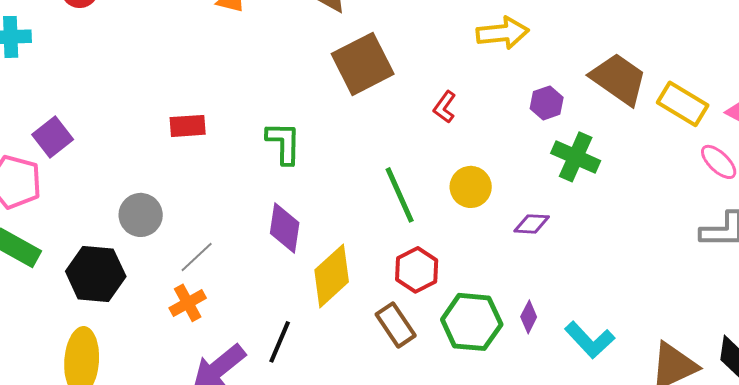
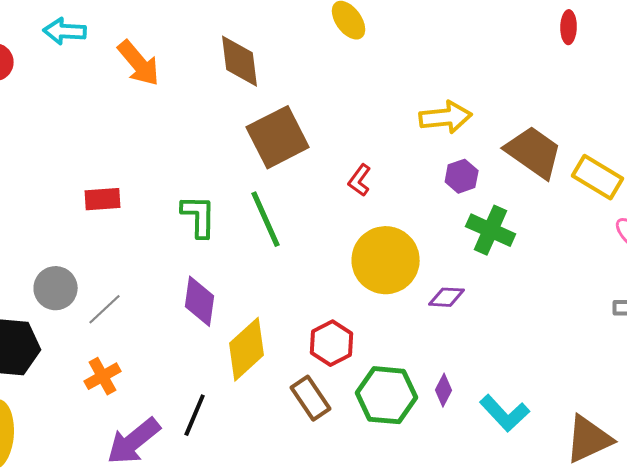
yellow arrow: (503, 33) -> (446, 117), moved
yellow circle: (471, 187) -> (386, 260), size x1.6
green line: (400, 195) -> (266, 219), moved
gray line: (197, 257) -> (105, 309), moved

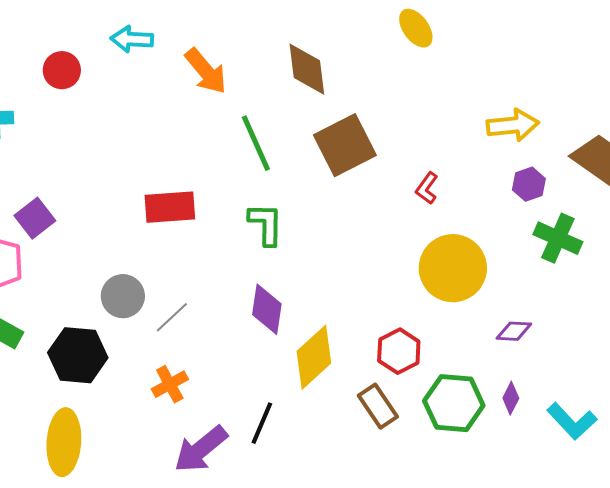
red rectangle: (103, 199) -> (170, 207), size x1.4
green line: (266, 219) -> (256, 143), moved
purple diamond: (447, 297) -> (514, 331), moved

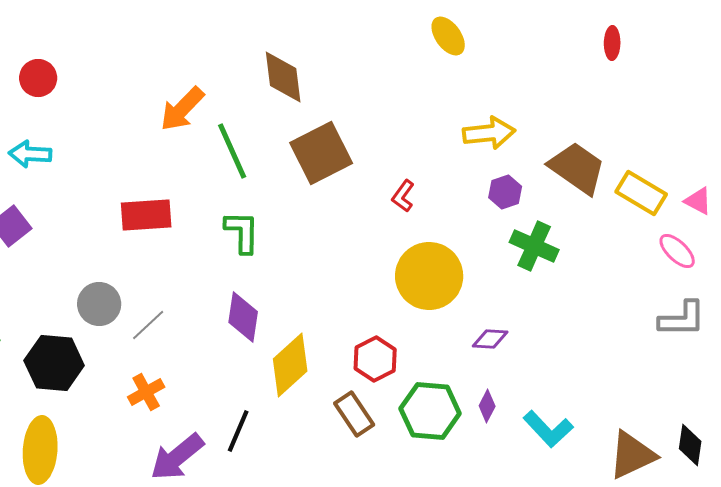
yellow ellipse: (416, 28) -> (448, 36), moved
cyan arrow: (132, 39) -> (30, 154), moved
orange arrow: (206, 71) -> (182, 109), moved, turned 84

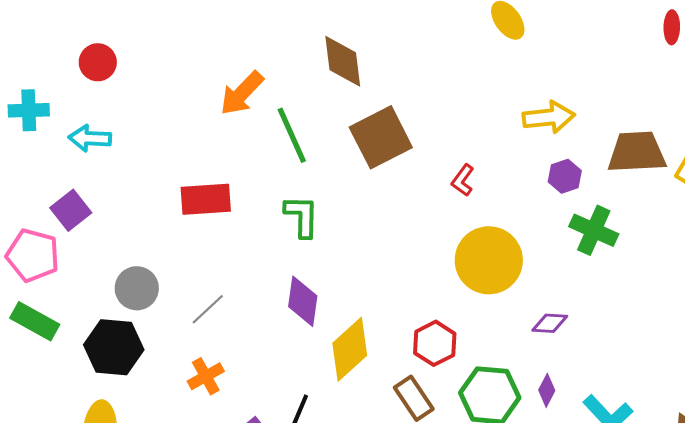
brown trapezoid: (577, 168) -> (637, 152), turned -38
gray circle: (99, 304) -> (137, 288), moved

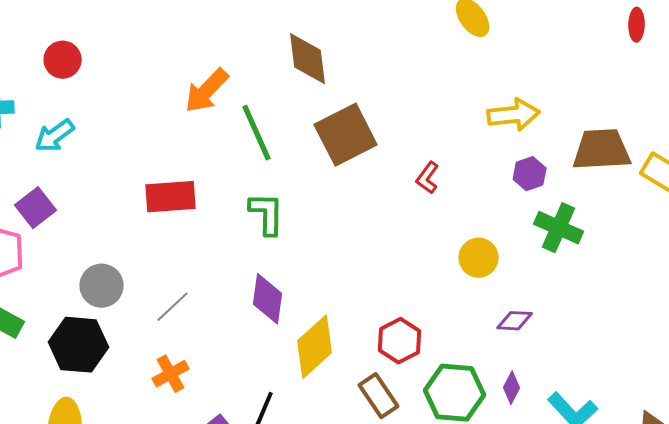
cyan arrow: (90, 138) -> (55, 136), turned -39
yellow circle: (489, 260) -> (479, 258), moved, size x0.6

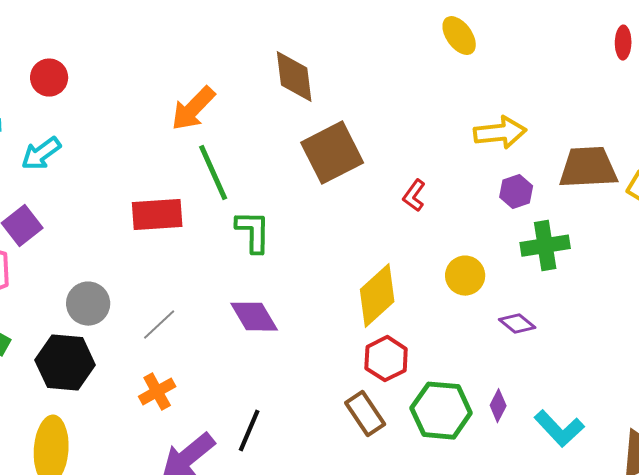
green line: (257, 133) -> (213, 173), moved
green cross: (559, 228) -> (545, 246), turned -33
purple diamond: (268, 299) -> (254, 317), turned -39
purple diamond: (515, 321) -> (517, 324), moved, turned 36
yellow diamond: (315, 347) -> (377, 296), moved

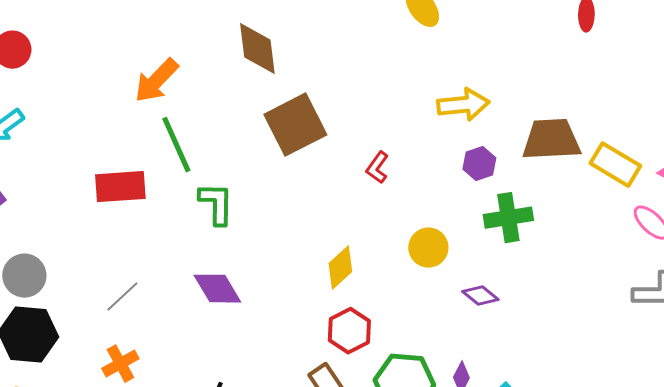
yellow diamond: (377, 296) -> (340, 268), size x0.7
gray circle: (88, 304) -> (24, 276), moved

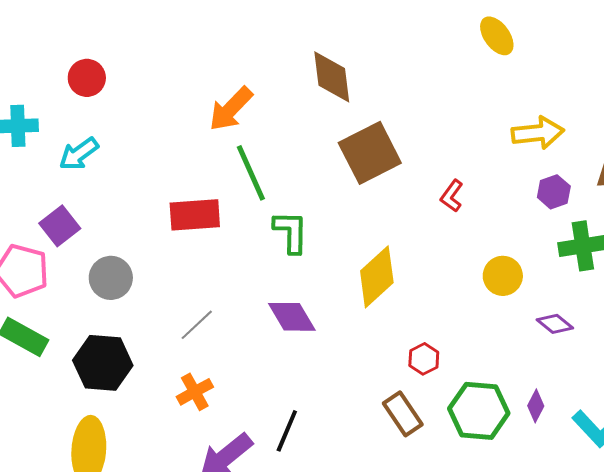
yellow diamond: (340, 268) -> (377, 277), moved, size x1.4
gray circle: (24, 276) -> (111, 278), moved
red hexagon: (349, 331) -> (424, 359), size x0.7

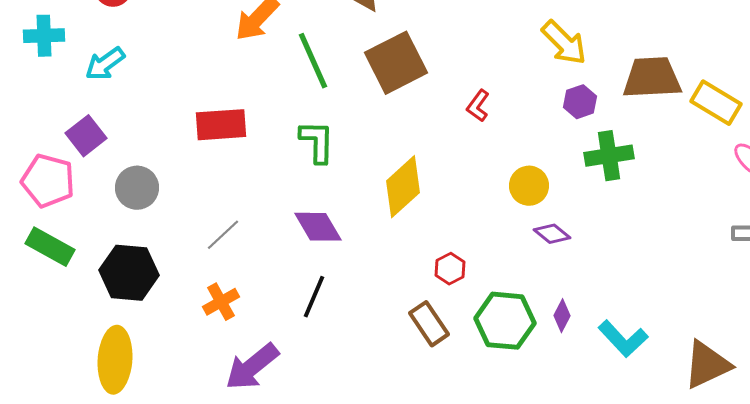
yellow arrow: (538, 133) -> (564, 43), turned 51
green line: (251, 173) -> (313, 61), moved
purple diamond: (555, 324) -> (552, 234), moved
black line: (287, 431) -> (314, 297), moved

